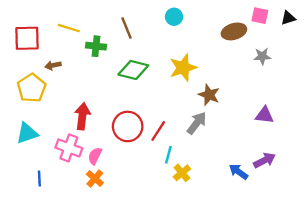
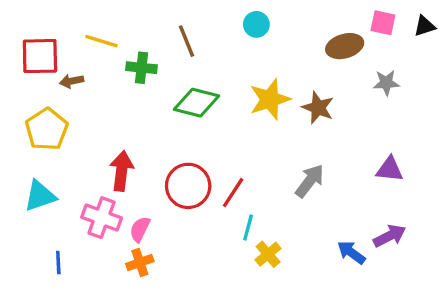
brown arrow: (53, 65) -> (72, 81), moved
brown star: (209, 95) -> (318, 108), moved
gray arrow: (197, 123) -> (310, 181), moved
orange cross: (95, 178) -> (140, 262), turned 30

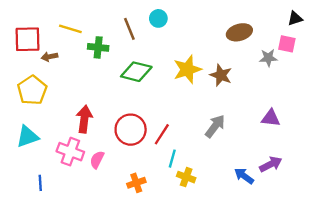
pink square: (383, 23) -> (287, 44), moved
cyan circle: (256, 24) -> (158, 18), moved
yellow cross: (268, 254) -> (186, 177), turned -30
orange cross: (140, 262) -> (136, 183), moved

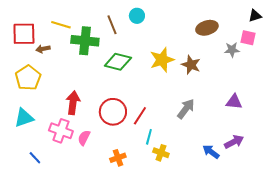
green cross: (98, 47) -> (85, 41), size x1.5
blue line: (40, 183) -> (35, 158), turned -40

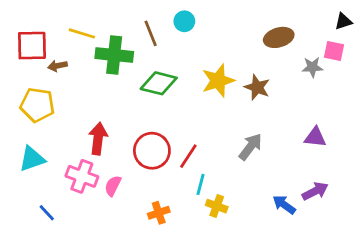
yellow pentagon: (28, 78) -> (37, 105), turned -30

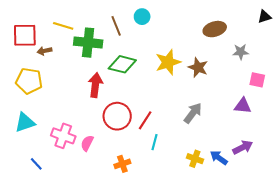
pink square: (334, 51) -> (257, 80), moved
red arrow: (98, 139) -> (95, 85), moved
yellow cross: (217, 206) -> (195, 159), moved

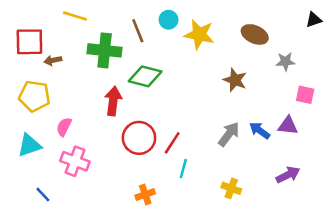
yellow line: (63, 26) -> (75, 16), moved
brown ellipse: (215, 29) -> (255, 34), turned 40
yellow star: (168, 62) -> (199, 34), moved, turned 30
pink semicircle: (87, 143) -> (64, 127), moved
blue arrow: (219, 158) -> (260, 130), moved

